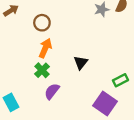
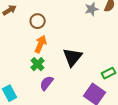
black triangle: (81, 63) -> (73, 57), size x1.5

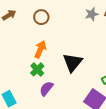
brown circle: (38, 21) -> (41, 17), moved

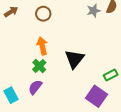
orange arrow: (40, 49) -> (42, 46), turned -36
purple semicircle: (46, 89) -> (35, 87), moved

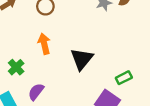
green cross: (39, 66) -> (16, 67), moved

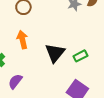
green rectangle: (124, 78) -> (80, 56), moved

